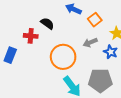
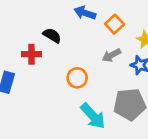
orange circle: (63, 57) -> (77, 78), size x0.6

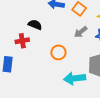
cyan arrow: (93, 116) -> (75, 78), turned 135

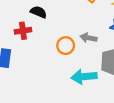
gray arrow: (81, 32) -> (89, 38), moved, turned 48

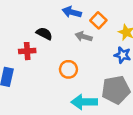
gray arrow: (89, 38) -> (84, 37), moved

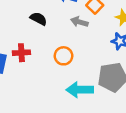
red cross: (27, 51) -> (21, 53), moved

